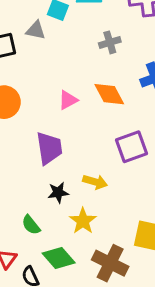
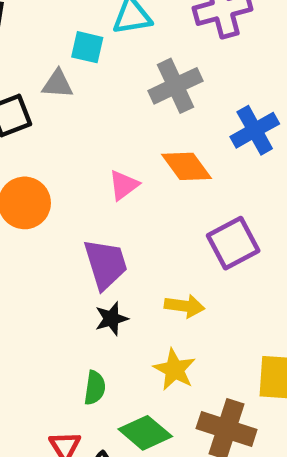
gray cross: (110, 42) -> (175, 86), size x1.5
black star: (58, 193) -> (111, 319), moved
green semicircle: (31, 225) -> (95, 388), turned -125

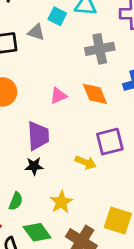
yellow arrow: (185, 306) -> (86, 162), moved

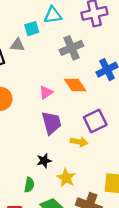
cyan square: (57, 16) -> (32, 29), turned -32
purple trapezoid: (38, 136) -> (51, 123), moved
black star: (34, 166) -> (44, 161), moved

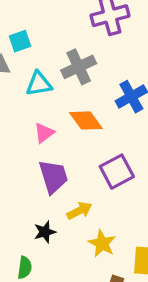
cyan triangle: (53, 15) -> (39, 84), moved
yellow arrow: (79, 142) -> (79, 211), moved, turned -35
yellow star: (66, 178) -> (102, 243), moved

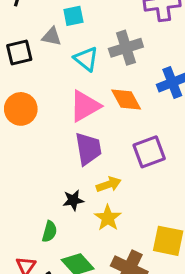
cyan triangle: (39, 84) -> (86, 59), turned 40
pink triangle: (44, 133) -> (85, 106), size x1.6
yellow star: (102, 243) -> (108, 218), moved

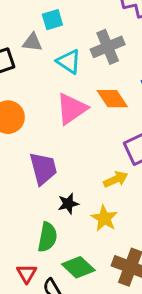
purple trapezoid: (88, 149) -> (43, 168), moved
yellow arrow: (109, 184) -> (116, 179), moved
green semicircle: (50, 232) -> (47, 237), size x1.4

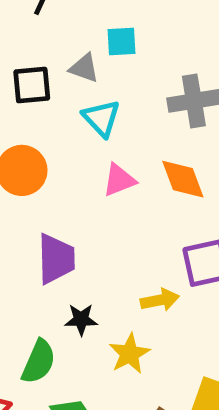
cyan triangle: (69, 61) -> (101, 118), moved
pink triangle: (72, 109) -> (119, 180), size x0.7

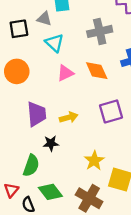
yellow arrow: (160, 300) -> (69, 117), moved
yellow star: (129, 354) -> (94, 161), moved

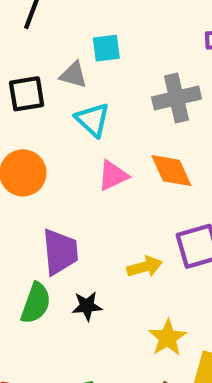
yellow arrow: (69, 117) -> (145, 267), moved
green semicircle: (31, 166) -> (36, 303), moved

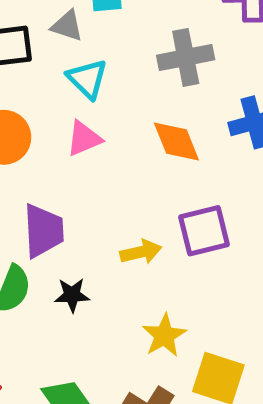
pink triangle: (113, 175) -> (84, 139), moved

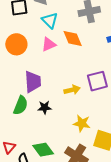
orange diamond: (176, 141) -> (73, 39), moved
yellow star: (164, 335) -> (82, 123), turned -30

